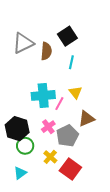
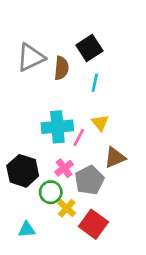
green circle: (25, 146) -> (51, 192), moved
cyan triangle: (20, 173) -> (27, 230), turned 32

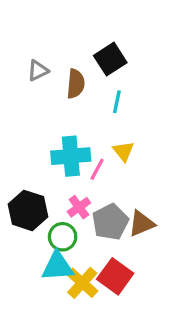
gray triangle: (31, 57) -> (38, 71), size x0.6
brown triangle: (115, 157) -> (142, 224), moved
yellow cross: (67, 208) -> (82, 283), moved, size x1.4
cyan triangle: (27, 230) -> (58, 266), moved, size x1.5

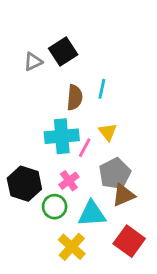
black square: (110, 59) -> (63, 52), moved
brown semicircle: (76, 84) -> (75, 97), moved
gray pentagon: (110, 222) -> (115, 174), moved
cyan triangle: (58, 266) -> (92, 214), moved
red square: (115, 276) -> (129, 241), moved

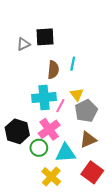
black square: (63, 52) -> (45, 37), turned 30
gray pentagon: (115, 174) -> (86, 111), moved
pink cross: (69, 181) -> (49, 129), size x1.5

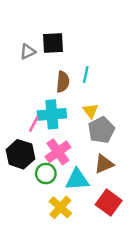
pink line: (60, 106) -> (34, 124), moved

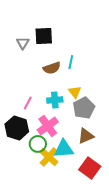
gray triangle: (28, 52) -> (23, 43), turned -32
brown semicircle: (63, 82) -> (52, 68), turned 66
cyan cross: (52, 114) -> (55, 100), moved, size x0.7
yellow cross: (60, 207) -> (49, 157), moved

